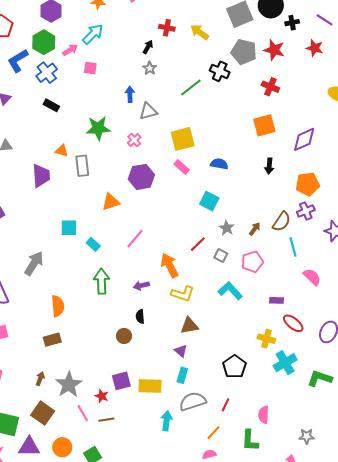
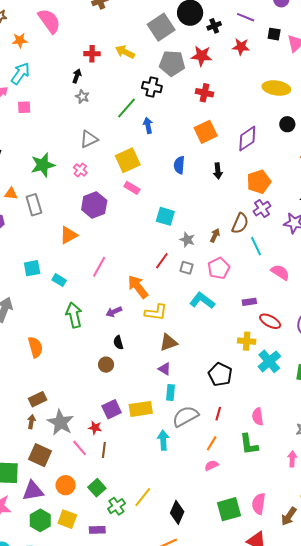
blue arrow: (130, 94) -> (148, 125), moved
blue semicircle: (219, 164) -> (179, 165), moved, turned -84
brown rectangle: (52, 340) -> (38, 399), moved
brown line: (106, 420) -> (104, 450), turned -63

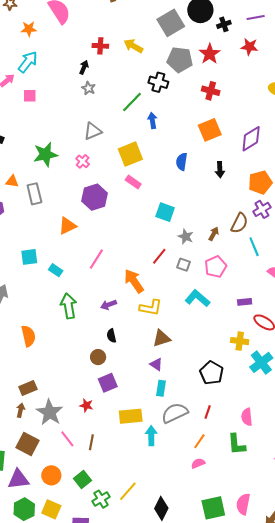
purple line: (246, 17) -> (256, 18), turned -36
red star: (202, 56) -> (210, 54), turned 30
purple square: (112, 409) -> (108, 383), moved
yellow rectangle: (141, 409) -> (131, 416), moved
red star: (95, 428) -> (86, 405), moved

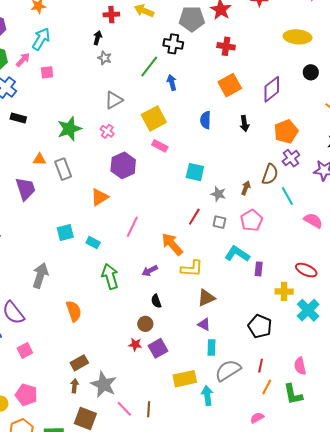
purple rectangle: (245, 302) -> (259, 269), moved, turned -72
red star: (86, 405) -> (135, 345), moved
orange line: (199, 441) -> (267, 387), moved

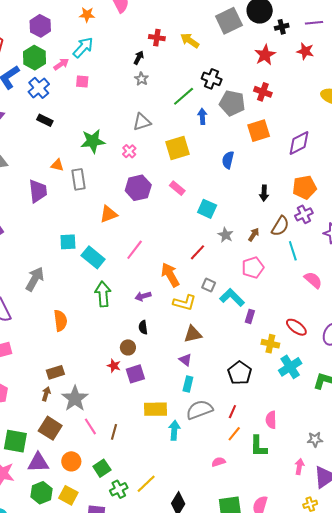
gray pentagon: (192, 19) -> (232, 103), moved
black arrow: (244, 123) -> (264, 193), moved
pink rectangle: (160, 146) -> (177, 188), moved
gray square: (219, 222) -> (209, 285), moved
cyan rectangle: (93, 243) -> (93, 257), size x1.6

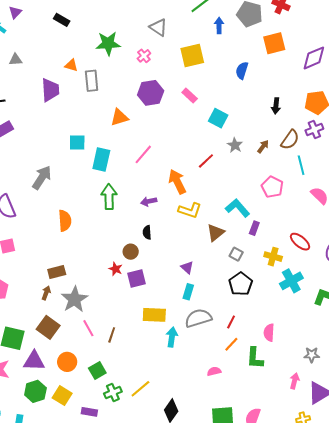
gray triangle: (142, 122) -> (158, 27), turned 48
cyan rectangle: (93, 257) -> (101, 160), turned 60
pink pentagon: (253, 268) -> (272, 187), moved, turned -30
gray square: (209, 285) -> (236, 254), moved
brown triangle: (193, 334) -> (215, 233), moved, turned -30

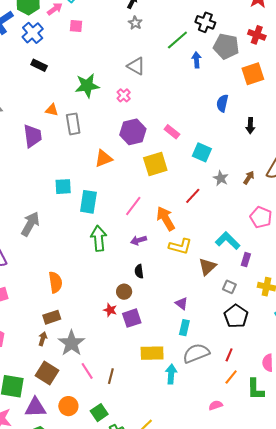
yellow square: (192, 56) -> (155, 164), moved
black arrow: (276, 106) -> (250, 126), moved
pink line: (143, 154) -> (133, 206), moved
orange semicircle: (65, 221) -> (55, 282), moved

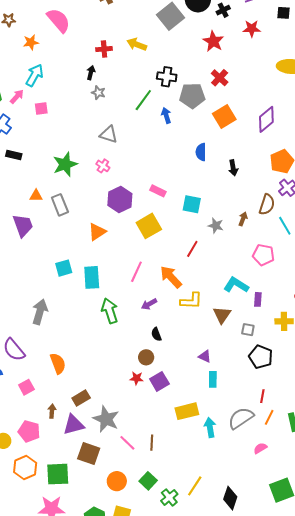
red cross: (257, 35) -> (220, 78), turned 36
orange semicircle: (55, 282) -> (58, 363), moved
brown arrow: (43, 339) -> (52, 411), moved
gray semicircle: (196, 353) -> (241, 418), moved
purple triangle: (35, 407) -> (74, 425), moved

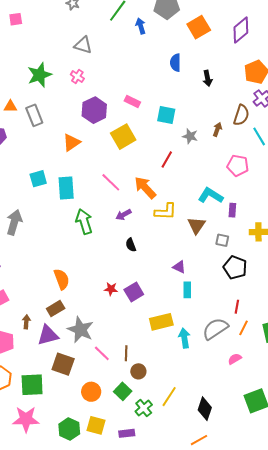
pink line: (136, 272) -> (111, 182), turned -70
brown circle: (146, 357) -> (138, 371), moved
orange semicircle: (58, 363) -> (62, 279), moved

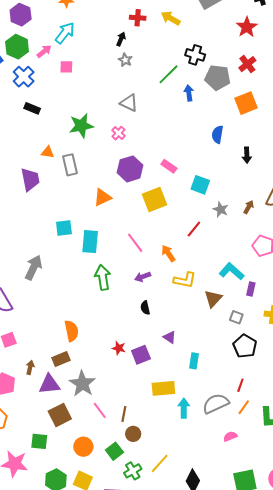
orange arrow: (145, 188) -> (168, 253), size x0.7
purple triangle: (179, 267) -> (170, 337), moved
brown square: (63, 364) -> (60, 415), turned 35
green square: (32, 385) -> (39, 441), moved, size x0.7

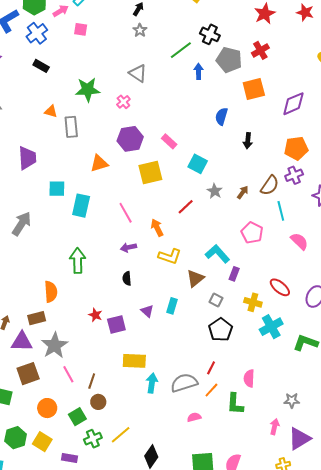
purple trapezoid: (30, 179) -> (27, 158), moved
green arrow: (103, 277) -> (78, 261), moved
cyan rectangle: (194, 361) -> (172, 306), moved

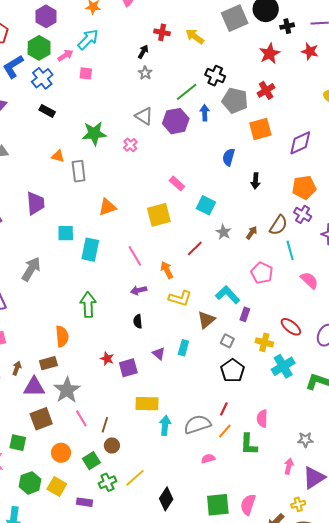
purple hexagon: (130, 139) -> (176, 121), moved
purple cross: (294, 175) -> (303, 214), turned -36

